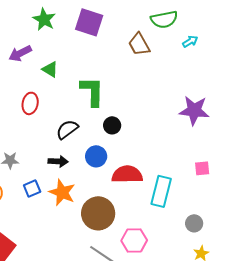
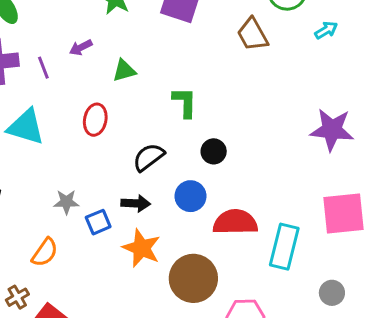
purple arrow: (20, 53) -> (81, 47), size x0.7
green triangle: (50, 69) -> (124, 71), turned -48
green L-shape: (92, 91) -> (185, 102), size x0.7
pink square: (202, 168) -> (343, 213), size x2.0
blue square: (32, 188) -> (98, 222), moved

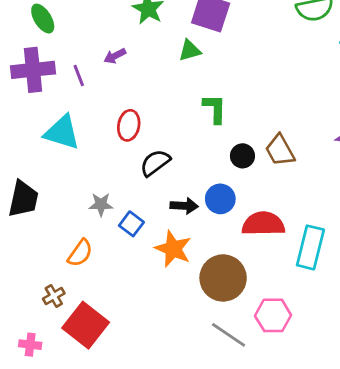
brown trapezoid: (253, 34) -> (280, 150), moved
green triangle: (124, 71) -> (190, 50), moved
black semicircle: (149, 157) -> (155, 163), moved
black arrow: (136, 203) -> (184, 206), moved
blue square: (98, 222) -> (131, 224), turned -30

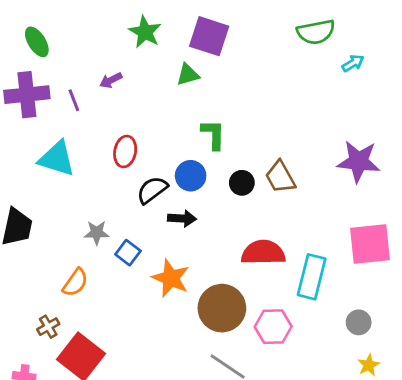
blue circle: (220, 199) -> (191, 176), moved
black arrow: (184, 206) -> (182, 218), moved
pink hexagon: (273, 315) -> (273, 327), moved

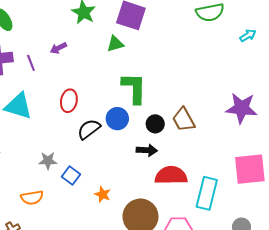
cyan arrow: (353, 63) -> (248, 35), moved
green L-shape: (213, 134) -> (134, 88), size x1.4
black arrow: (182, 218) -> (147, 150), moved
orange star: (171, 278) -> (103, 194), size x0.6
orange semicircle: (75, 282) -> (32, 198), turned 45

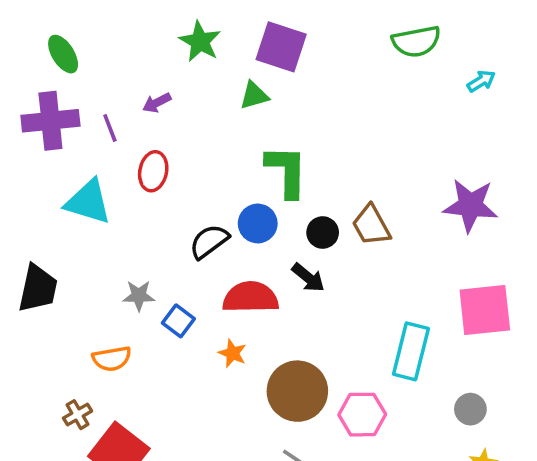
red ellipse: (69, 101) -> (153, 171), moved
black arrow: (147, 150) -> (308, 278), turned 36
red semicircle: (171, 175) -> (251, 297), moved

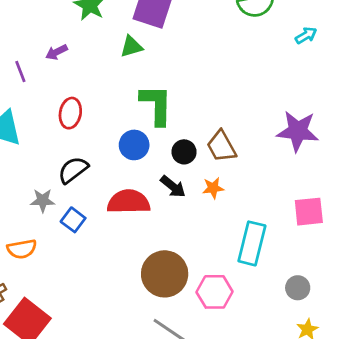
red ellipse: (153, 171) -> (70, 113), moved
black semicircle: (209, 242) -> (73, 170), moved
pink square: (485, 310) -> (309, 212), size x0.7
orange star: (232, 353) -> (213, 188), moved, turned -30

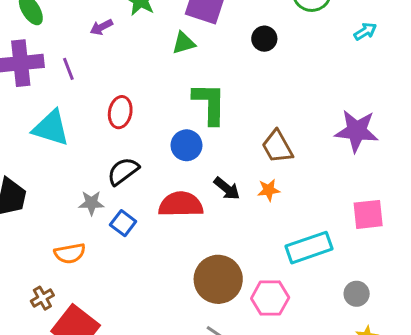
purple arrow: (56, 52) -> (101, 27), moved
black circle: (184, 152) -> (264, 39), moved
cyan rectangle: (252, 243) -> (309, 248), turned 57

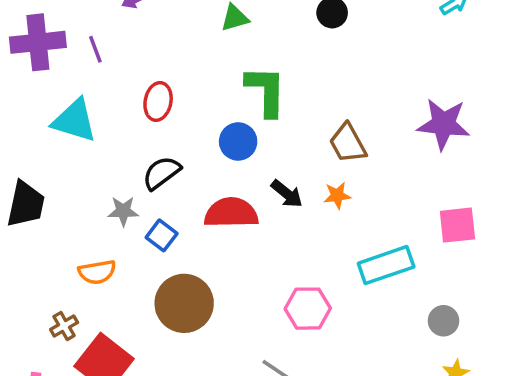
brown circle: (218, 279) -> (184, 303), moved
pink hexagon: (270, 298) -> (308, 309), moved

